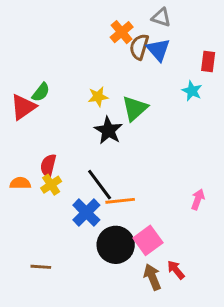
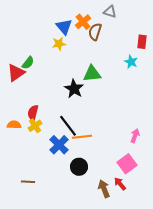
blue triangle: (158, 50) -> (64, 27), moved
yellow star: (98, 97) -> (59, 44), moved
green triangle: (135, 108) -> (92, 74), turned 36
pink square: (148, 240) -> (127, 164), moved
black circle: (116, 245) -> (79, 167), size x0.7

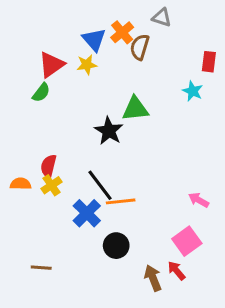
red triangle: (16, 73) -> (51, 65), moved
pink arrow: (135, 136) -> (199, 200), turned -80

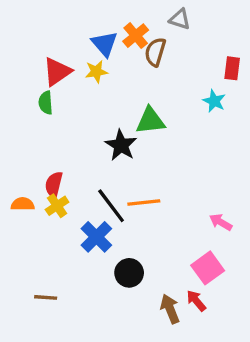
green semicircle: (41, 93) -> (46, 103), turned 138
orange line: (121, 201) -> (144, 203), moved

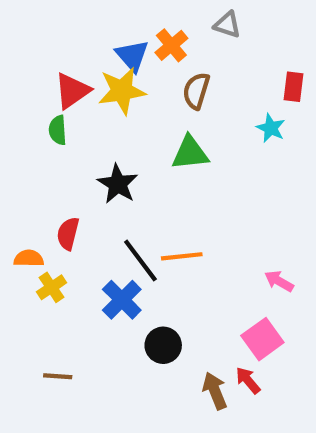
brown semicircle: (155, 52) -> (196, 91), moved
yellow star: (96, 72) -> (122, 91), size x1.6
black star: (121, 145) -> (118, 184), moved
yellow cross: (57, 206) -> (51, 287), moved

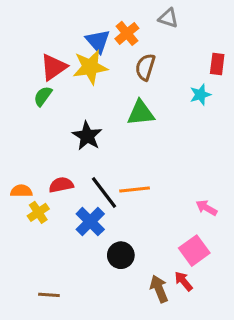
cyan star: (271, 128) -> (200, 95), turned 30
green semicircle: (58, 130) -> (43, 96), turned 40
red semicircle: (68, 234) -> (61, 185), moved, turned 65
brown line: (58, 376) -> (49, 295), moved

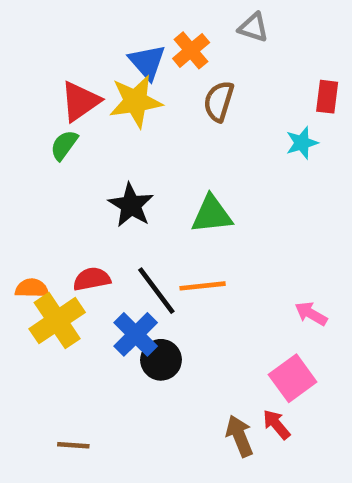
green triangle: (141, 113) -> (212, 214), moved
yellow cross: (38, 212) -> (57, 321), size x1.6
black circle: (121, 255) -> (161, 360), moved

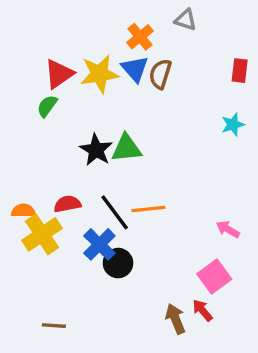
blue triangle: (147, 62) -> (135, 69), moved
cyan star: (302, 143) -> (233, 125), moved
green triangle: (212, 214) -> (126, 148), moved

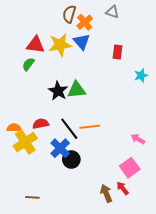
red rectangle: (240, 71) -> (117, 52), moved
red triangle: (59, 74) -> (35, 45), turned 42
brown semicircle: (160, 74) -> (69, 14), moved

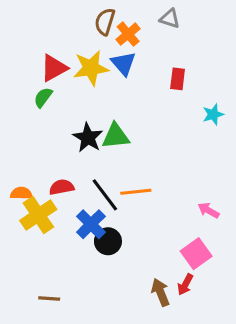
red triangle: (35, 45) -> (54, 68), turned -36
red arrow: (123, 188) -> (185, 285), turned -112

